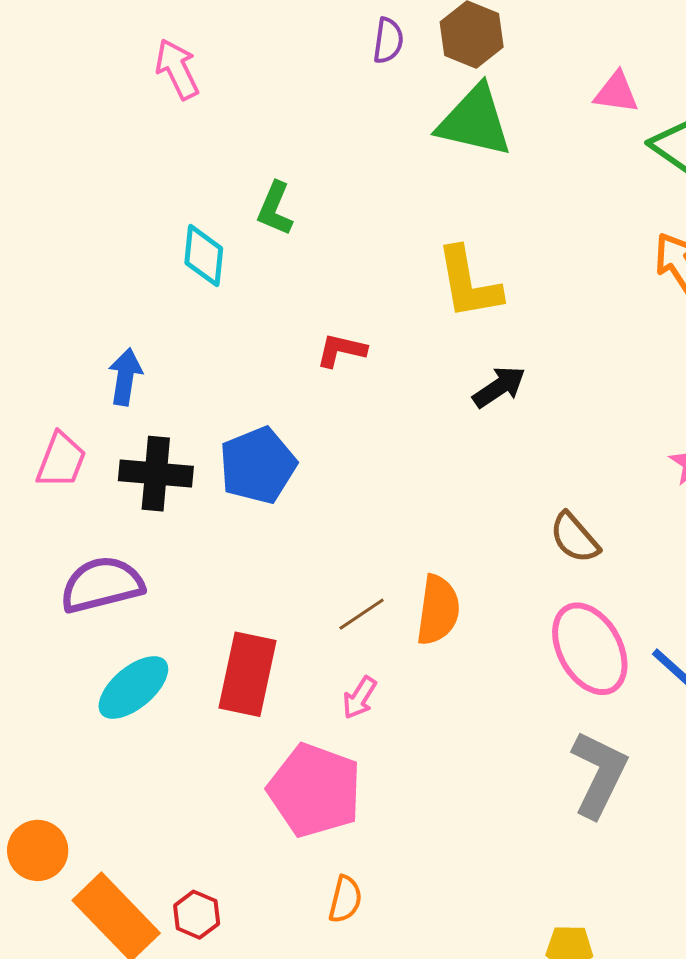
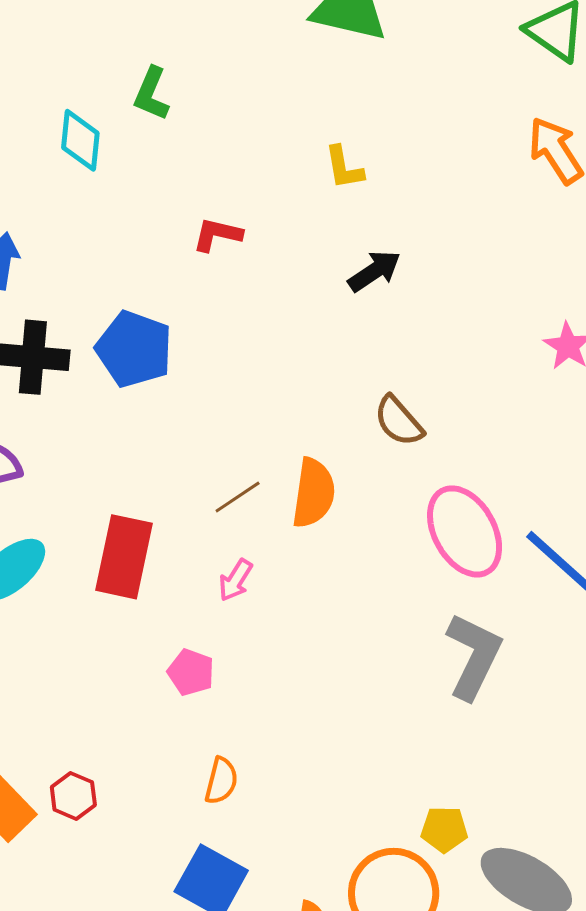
yellow L-shape: (469, 283) -> (344, 168), size x0.6
blue pentagon: (258, 465) -> (134, 349), turned -30
brown semicircle: (575, 538) -> (399, 421), moved
pink pentagon: (315, 790) -> (191, 672), size x0.5

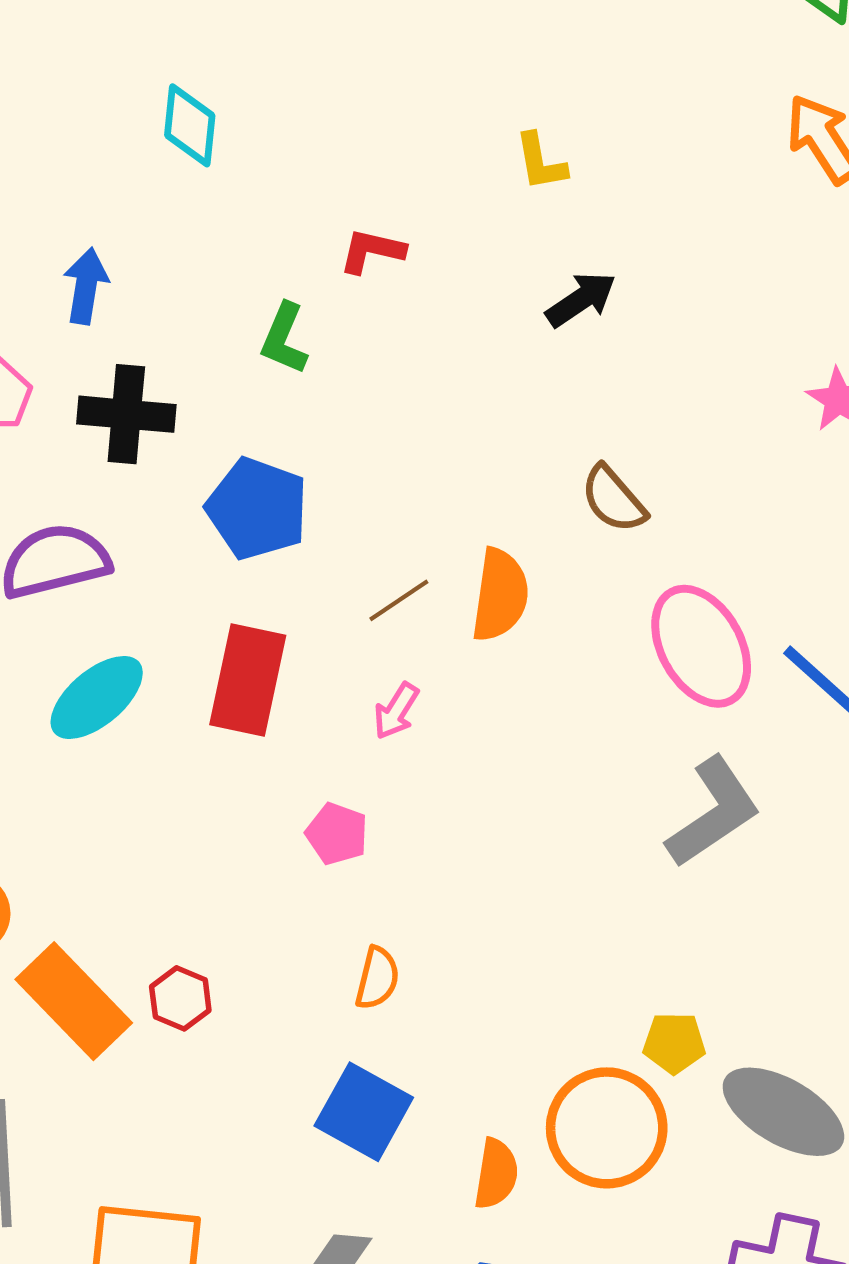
green L-shape: (151, 94) -> (284, 339), moved
blue pentagon: (134, 349) -> (257, 509), moved
gray L-shape: (474, 656) -> (713, 812), turned 30

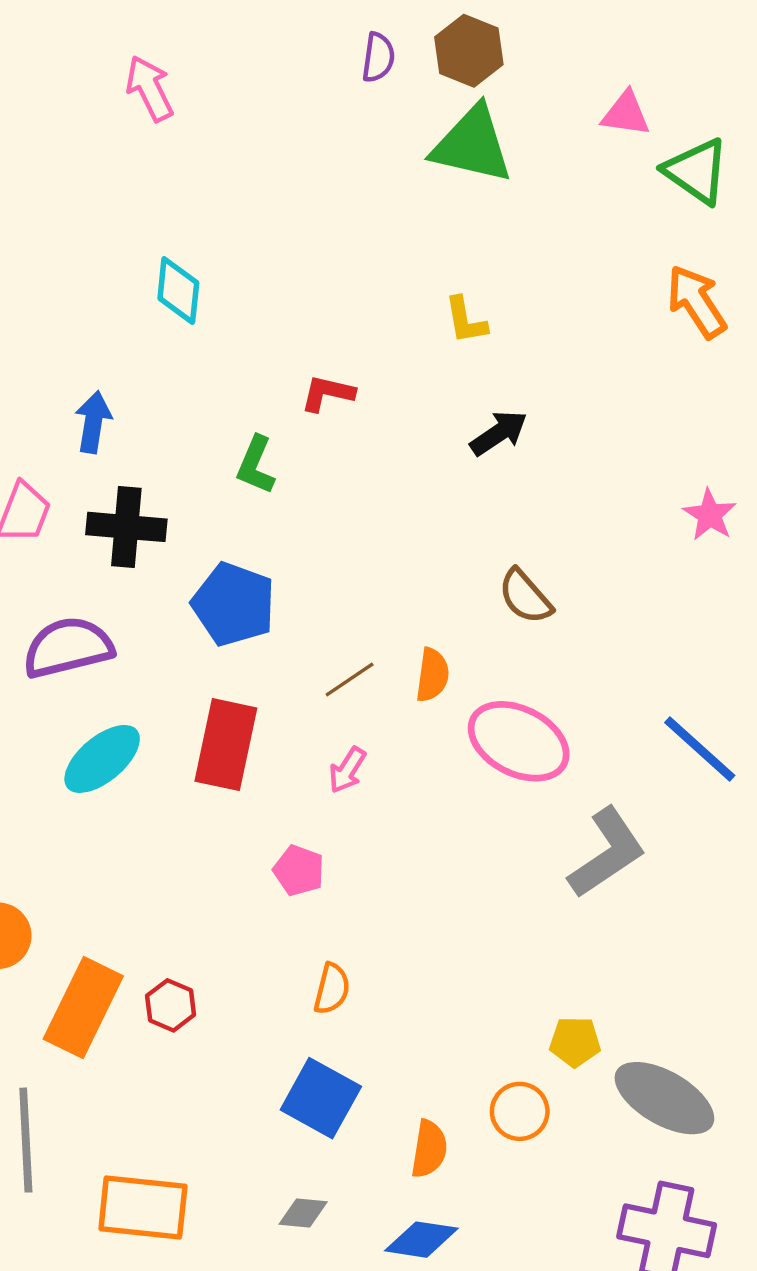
orange semicircle: (500, 595) -> (432, 675), size x0.7
pink ellipse: (701, 646) -> (519, 741), moved, turned -34
orange rectangle: (74, 1001) -> (83, 1008), turned 70
orange circle: (607, 1128) -> (520, 1111), size x0.6

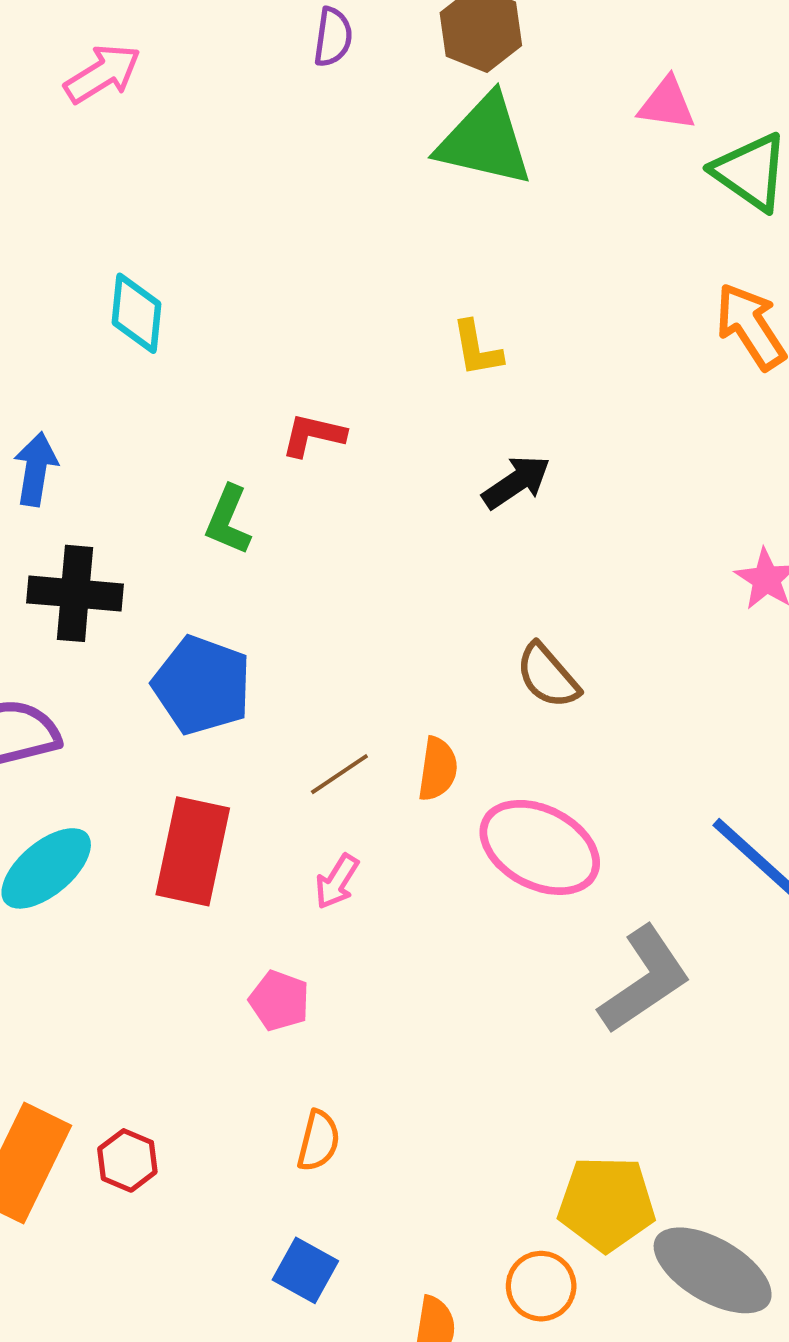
purple semicircle: (378, 57) -> (333, 37), moved
pink arrow: (150, 88) -> (102, 74), turned 84
yellow pentagon: (575, 1042) -> (607, 1204), size x1.6
blue square: (321, 1098) -> (305, 1270), size x0.7

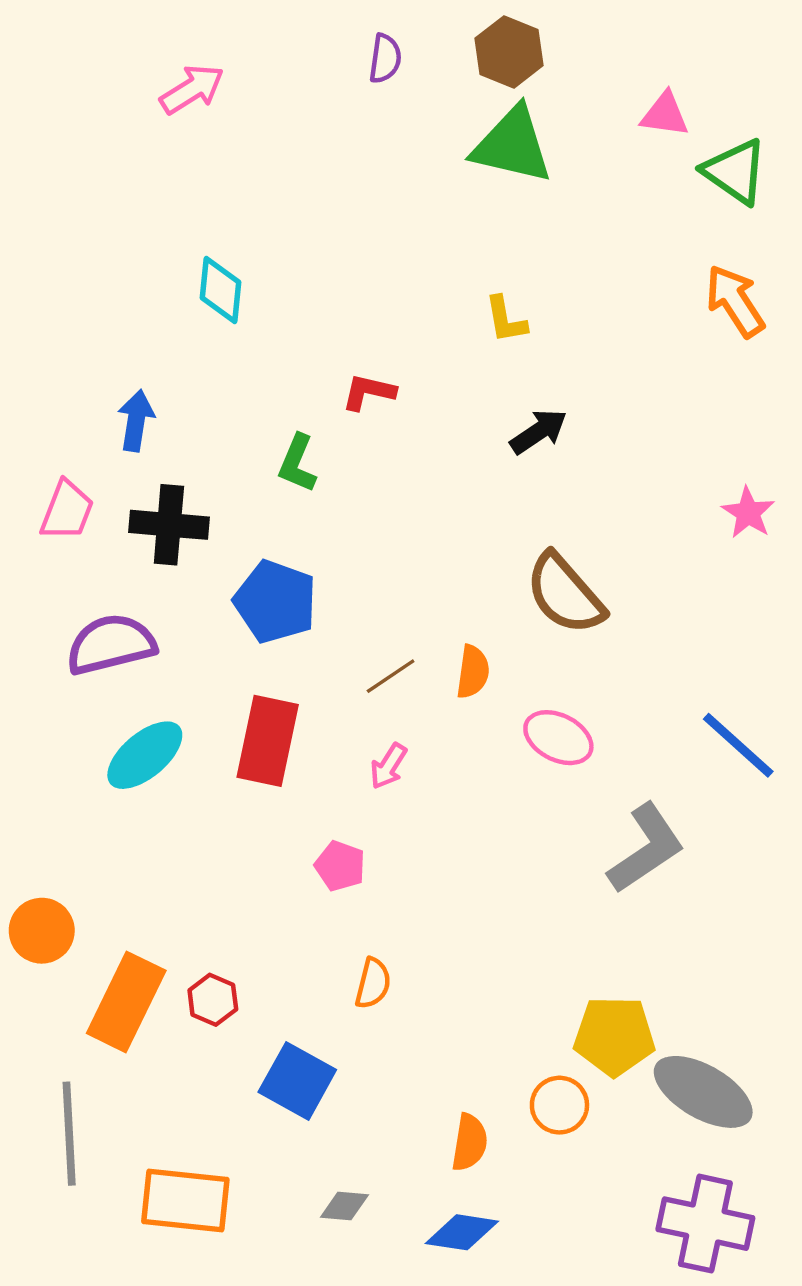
brown semicircle: (548, 676) -> (565, 594), size x1.5
pink ellipse: (540, 847) -> (558, 738), size x0.7
blue square: (305, 1270) -> (297, 1081), moved, size x1.4

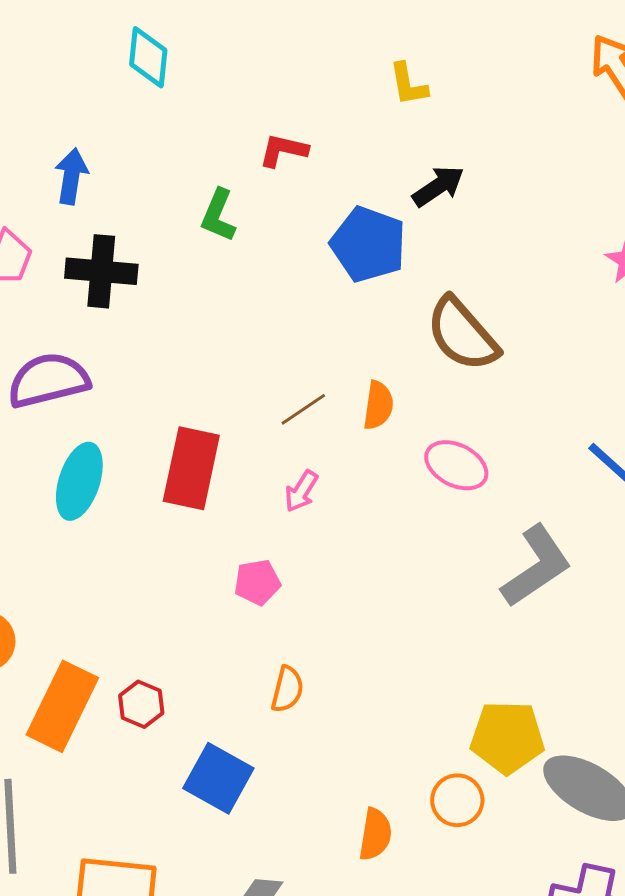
blue pentagon: (275, 602) -> (368, 244), moved
cyan ellipse: (145, 755) -> (79, 481), turned -32
pink pentagon: (340, 866) -> (257, 582), turned -30

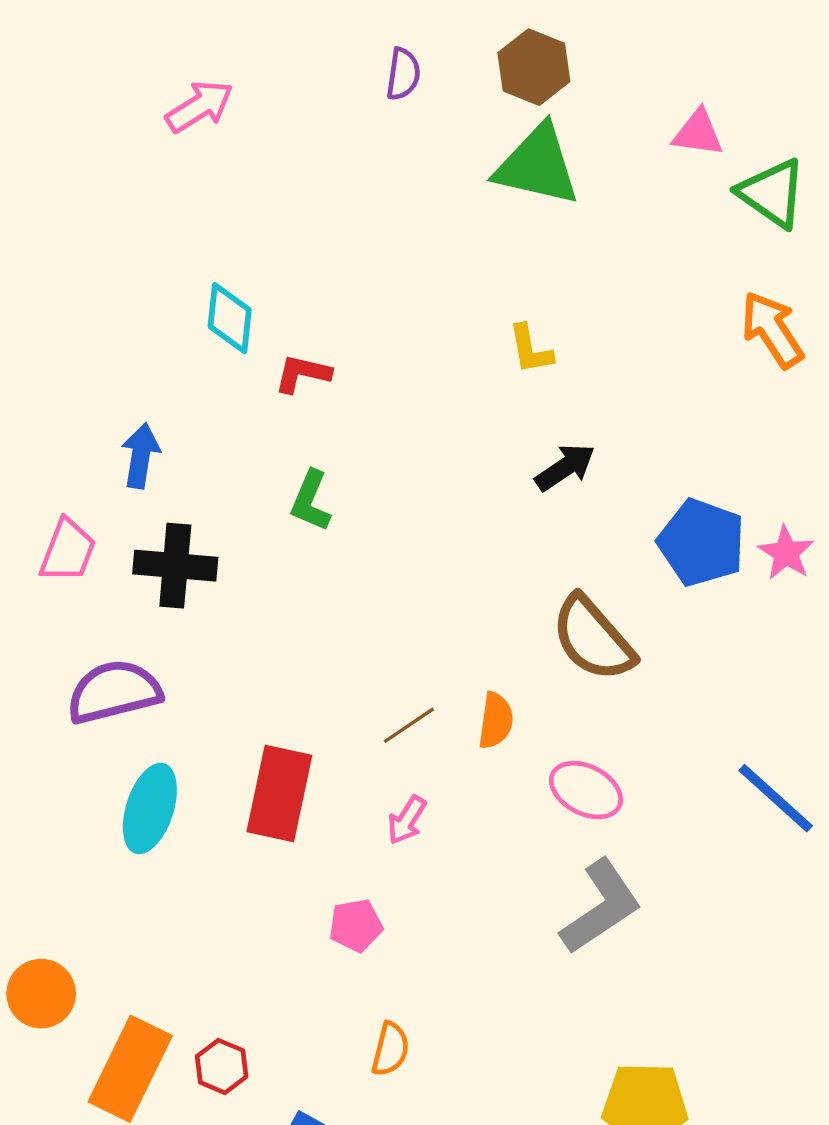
red L-shape: (283, 150) -> (303, 374), moved
blue pentagon: (368, 244) -> (702, 542), moved
gray L-shape: (536, 566) -> (601, 907), moved

